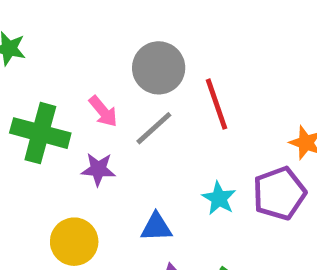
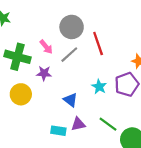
blue triangle: (156, 227) -> (70, 100), turned 40
yellow circle: (74, 242) -> (21, 94), moved

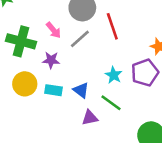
green line: (108, 124) -> (111, 103), moved
cyan rectangle: (58, 131) -> (54, 90), moved

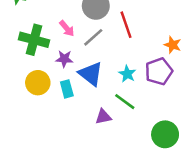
cyan rectangle: (54, 90) -> (67, 89), turned 66
blue triangle: (81, 90) -> (91, 74), moved, size x1.5

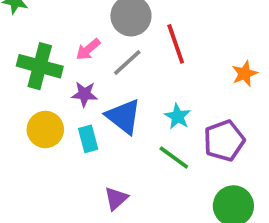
pink arrow: (67, 28) -> (88, 49), turned 90
orange star: (173, 45) -> (245, 74), turned 30
purple pentagon: (159, 71) -> (224, 141), moved
purple triangle: (103, 117) -> (116, 198), moved, turned -30

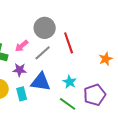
blue triangle: (124, 116) -> (41, 82), turned -30

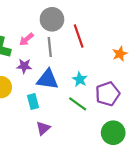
gray line: (43, 53) -> (50, 47), turned -54
cyan rectangle: (22, 94) -> (33, 102), moved

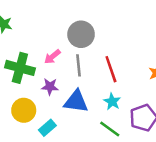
red line: (79, 36) -> (111, 69), moved
cyan rectangle: (33, 102) -> (47, 128), moved, turned 64

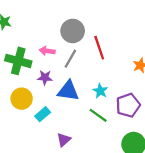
pink arrow: (52, 57) -> (47, 51), turned 48
gray line: (79, 65) -> (70, 59), turned 36
red line: (111, 69) -> (99, 48), moved

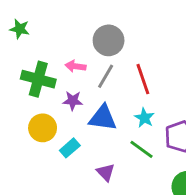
red line: (99, 48) -> (143, 79), moved
purple triangle: (64, 140) -> (106, 172), moved, turned -32

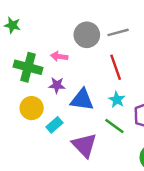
gray line: (106, 76) -> (118, 32), moved, turned 45
purple triangle: (106, 172) -> (84, 145), size x1.6

